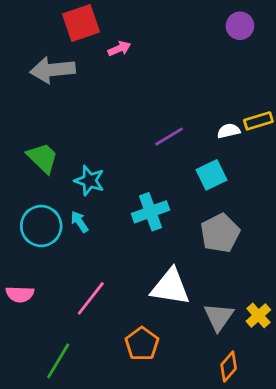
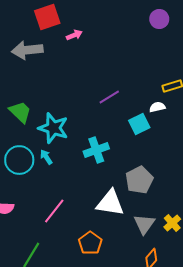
white semicircle: (229, 131) -> (157, 107), moved
cyan star: (89, 181) -> (53, 128), size x1.4
gray pentagon: (220, 233) -> (139, 180), moved

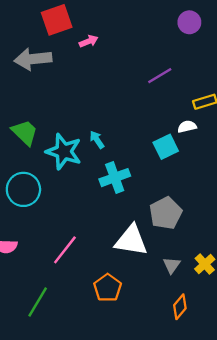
purple line: (109, 97) -> (160, 76), moved
cyan arrow: (46, 157) -> (97, 140), moved
gray triangle: (144, 224) -> (172, 265), size x0.7

